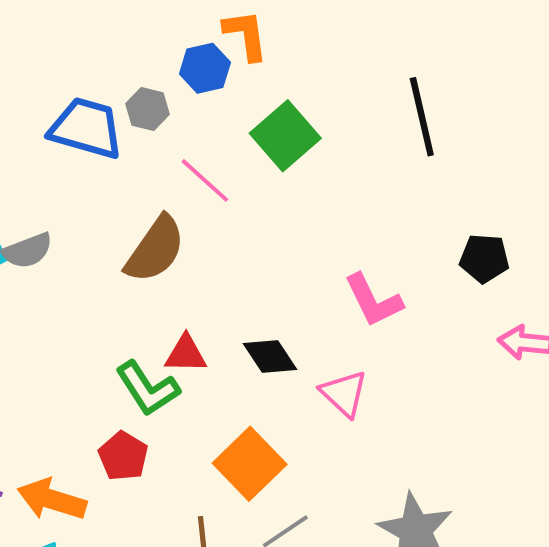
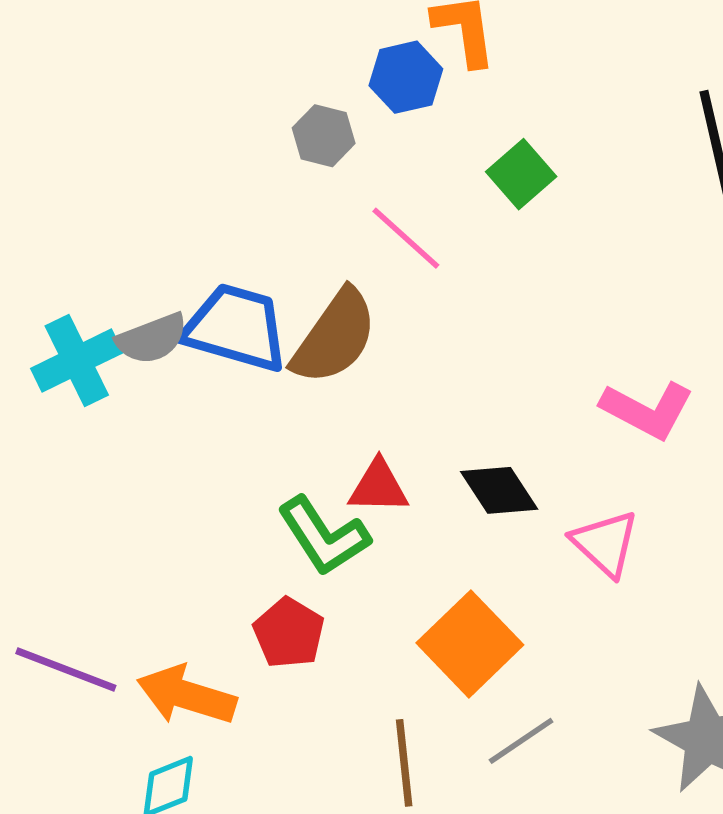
blue trapezoid: (86, 128) -> (236, 328), moved
green square: (285, 136) -> (521, 174), size x0.7
pink L-shape: (373, 300) -> (647, 410), turned -36

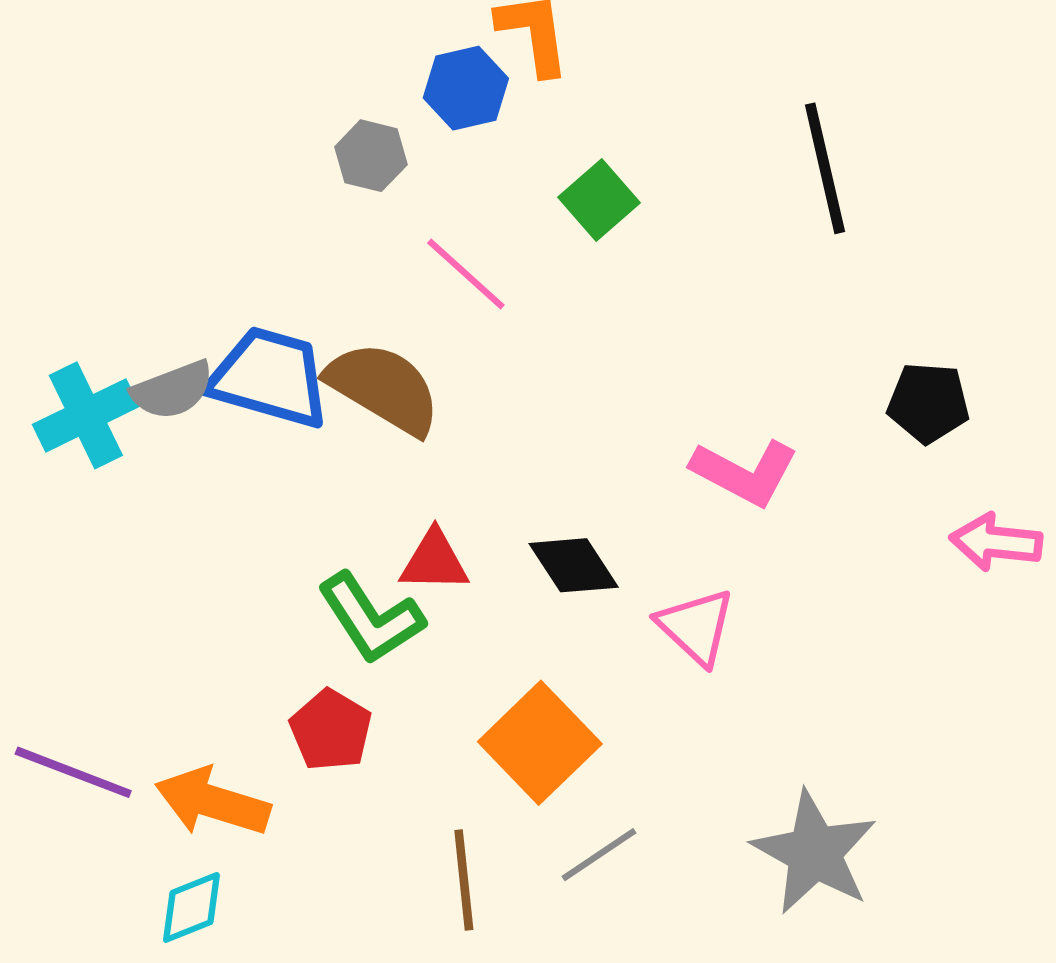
brown semicircle: (335, 337) -> (384, 388), turned -94

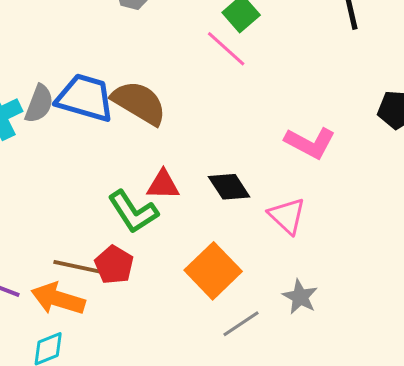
pink line: (466, 274) -> (226, 49), moved
gray semicircle: (172, 390) -> (39, 104), turned -48
gray star: (814, 853) -> (300, 297), moved, size x0.6
brown line: (464, 880) -> (77, 267), moved, turned -72

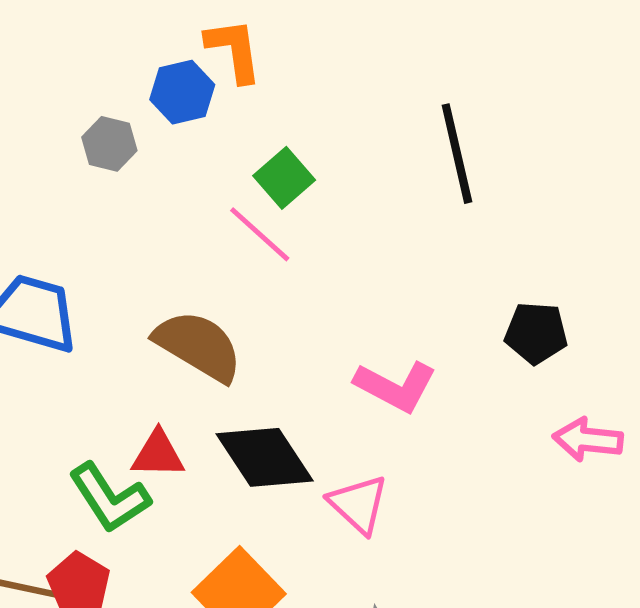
brown semicircle: (139, 103) -> (198, 346), moved
black diamond: (229, 187) -> (265, 457), size x1.4

